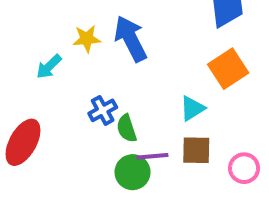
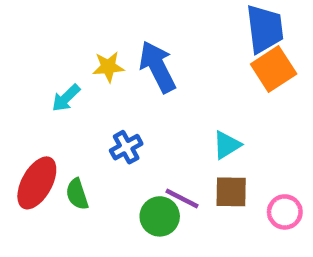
orange square: (228, 69) -> (274, 69), moved
green semicircle: (127, 128) -> (77, 194), moved
purple line: (152, 156) -> (182, 199), turned 32

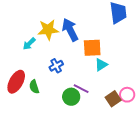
yellow star: (108, 67) -> (48, 30), size x1.5
orange square: (274, 69) -> (92, 48), moved, turned 30
brown square: (231, 192) -> (113, 99), moved, turned -35

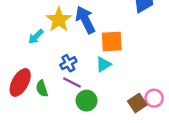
yellow star: (48, 30) -> (59, 20), turned -30
cyan triangle: (101, 65) -> (103, 64), moved
purple line: (81, 89) -> (72, 82), moved

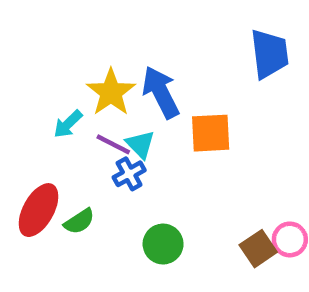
cyan triangle: (103, 64) -> (140, 144), moved, turned -42
purple line: (72, 82) -> (113, 144), moved
green semicircle: (42, 89) -> (79, 221), turned -105

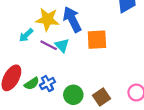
yellow star: (111, 92) -> (47, 19), turned -30
blue cross: (129, 174) -> (47, 84), moved
brown square: (258, 249) -> (101, 97), moved

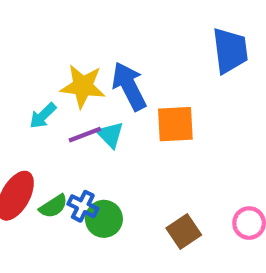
purple line: (49, 45) -> (85, 135), turned -48
blue cross: (47, 84) -> (83, 206), turned -35
green circle: (73, 95) -> (104, 219), moved

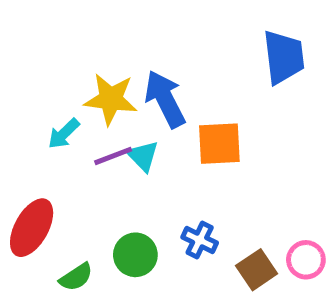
green semicircle: (53, 206) -> (76, 277), moved
blue cross: (83, 206) -> (200, 240), moved
brown square: (184, 231) -> (257, 270), moved

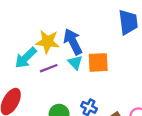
cyan arrow: (64, 134) -> (26, 58), size x1.5
cyan triangle: (143, 156) -> (75, 62), moved

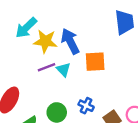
cyan arrow: (26, 58) -> (26, 28), moved
cyan triangle: (75, 62) -> (63, 70), moved

